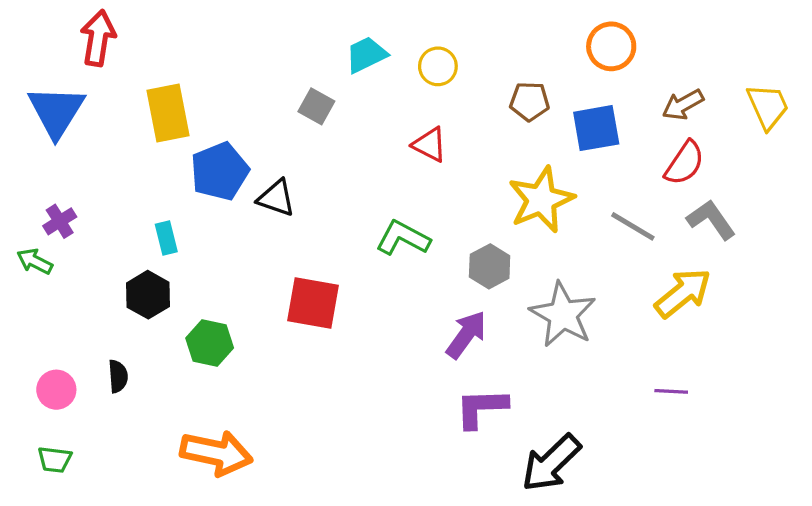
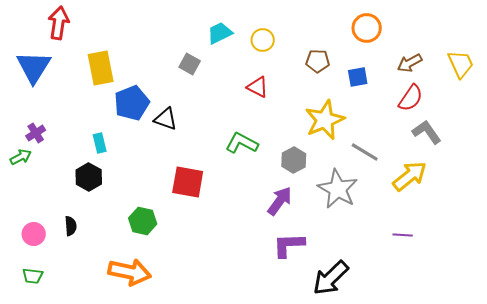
blue square: (596, 128) -> (358, 77), size x0.7
gray line: (633, 226) -> (365, 152), moved
green arrow: (35, 261) -> (21, 157), turned 125
green hexagon: (210, 343) -> (143, 221), moved

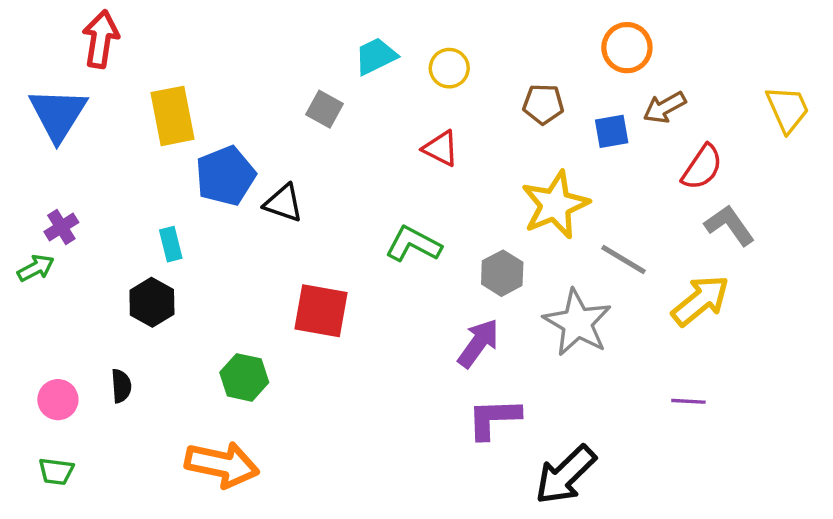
brown arrow: (410, 63) -> (665, 107), moved

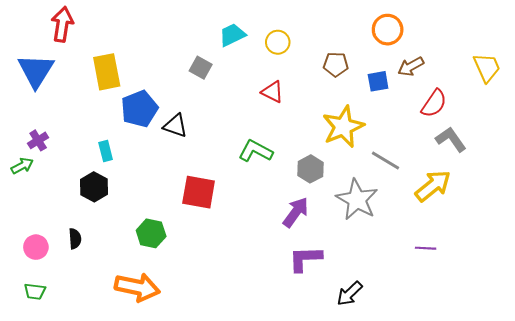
black arrow: (565, 475) -> (350, 294), size x0.7

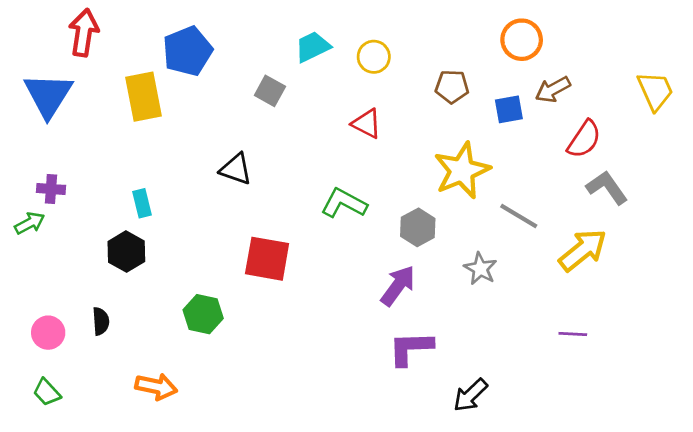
blue pentagon: (139, 109) -> (187, 51), moved
purple cross: (38, 140) -> (51, 189), turned 36
gray star: (357, 200) -> (480, 269), size x0.6
orange arrow: (137, 287) -> (156, 387), moved, size x0.7
green trapezoid: (35, 291) -> (47, 392), turned 40

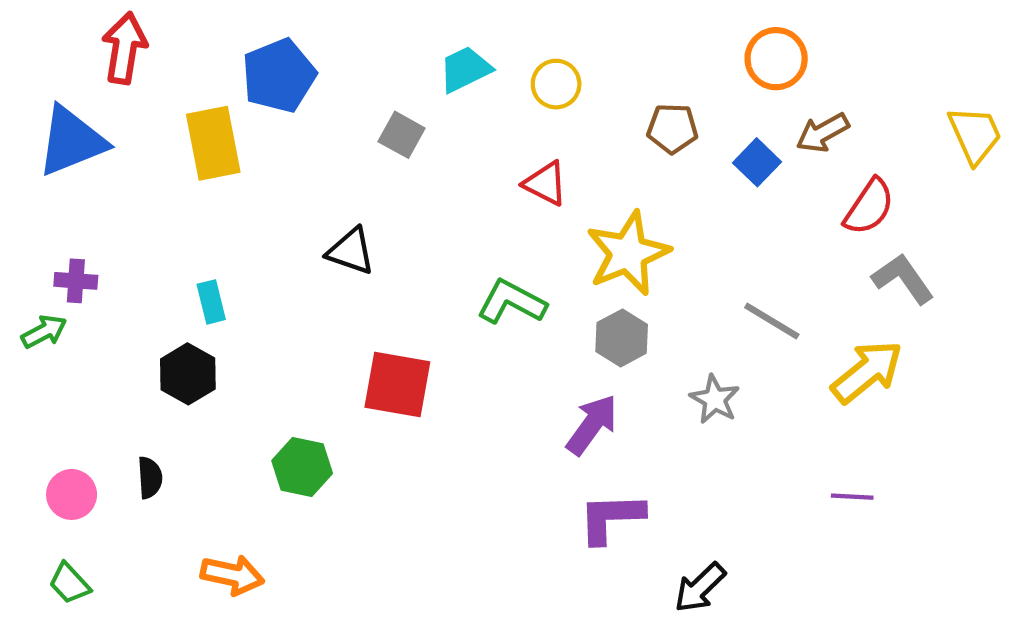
blue triangle: (48, 95) -> (72, 141), turned 36
blue square: (509, 109) -> (757, 162), turned -36
yellow star: (462, 171) -> (628, 253), moved

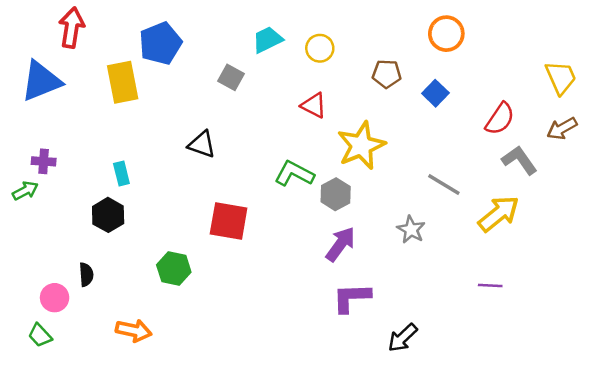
brown arrow: (823, 133) -> (562, 129), moved
gray hexagon: (622, 338) -> (336, 194), moved
pink circle: (72, 494) -> (55, 298), moved

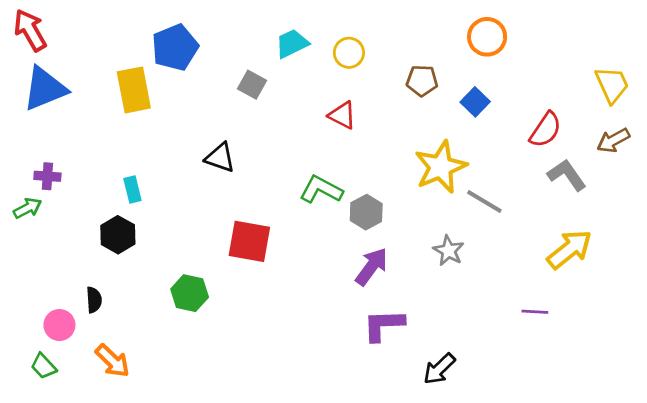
red arrow: (72, 28) -> (30, 30), moved, turned -39
yellow star: (361, 146) -> (441, 167), moved
yellow arrow: (499, 214) -> (569, 249), moved
orange arrow: (134, 331) -> (113, 361), moved, turned 32

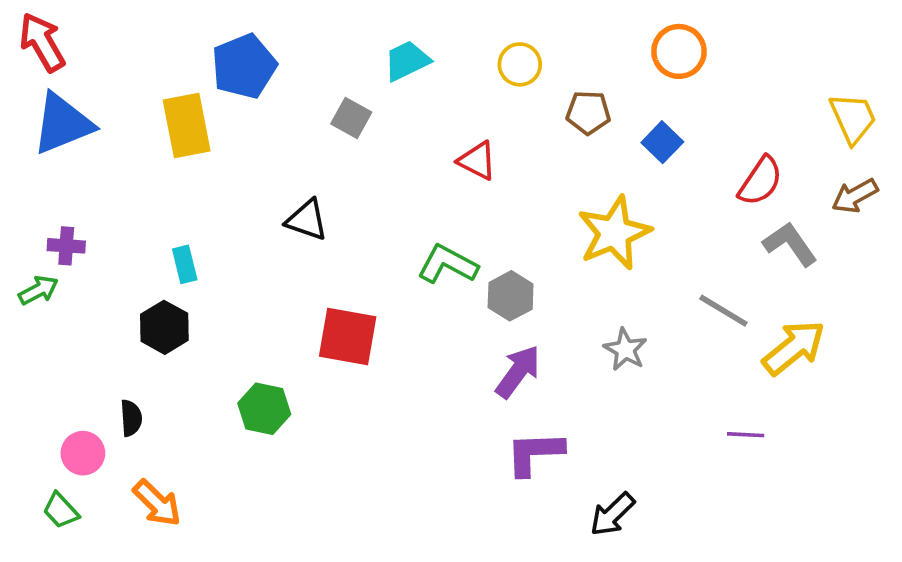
yellow circle: (349, 53) -> (520, 64), moved
gray line: (484, 202) -> (723, 311), moved

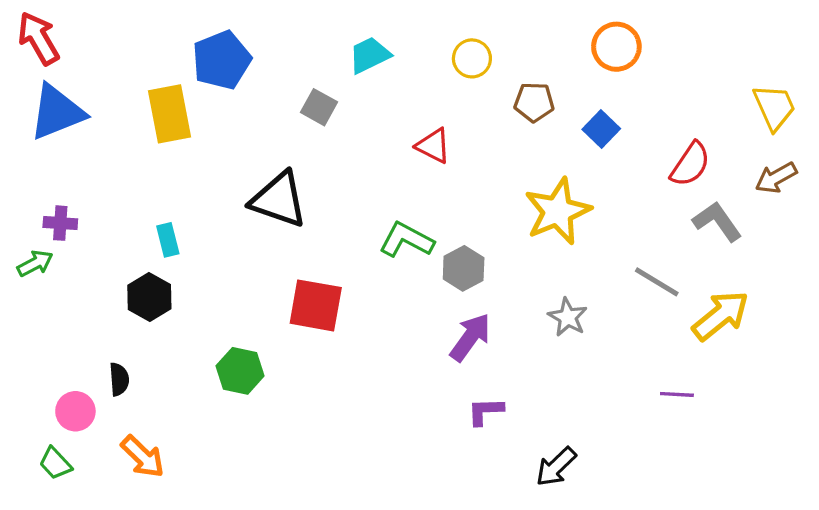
black triangle: (307, 220) -> (279, 200), size x1.5
purple L-shape: (535, 453) -> (485, 411), size x0.7

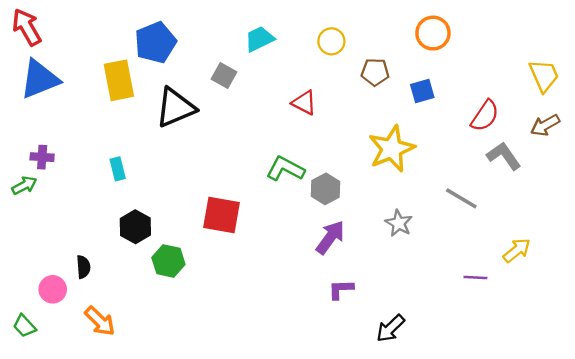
blue square: (601, 129) -> (422, 91), turned 30
black triangle: (279, 200) -> (175, 107), moved, turned -42
black hexagon: (149, 297) -> (135, 227), moved
yellow arrow: (721, 315) -> (517, 250), moved, size x0.7
green trapezoid: (55, 463) -> (24, 326), moved

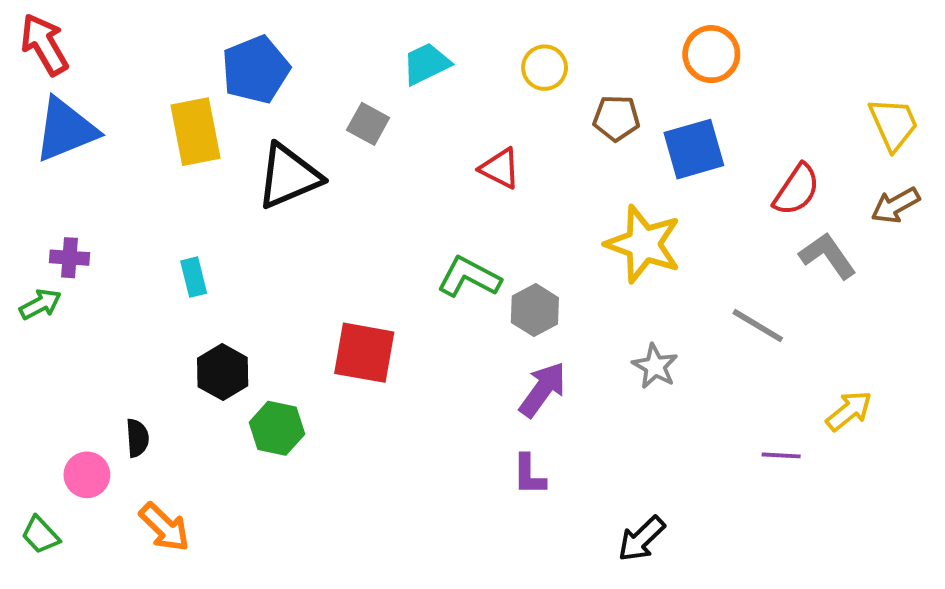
blue square: (422, 91) -> (694, 149), size x1.5
yellow star: (392, 149) -> (643, 244), turned -30
purple L-shape: (341, 289) -> (529, 475), moved, turned -88

